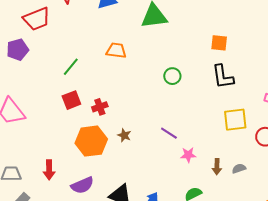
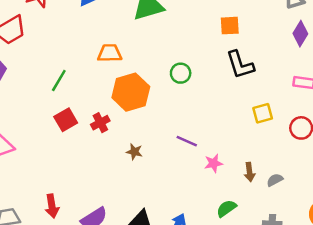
yellow square: (235, 120) -> (263, 113), size x0.7
orange hexagon: (91, 141) -> (131, 92), moved
gray semicircle: (239, 169) -> (275, 180), moved

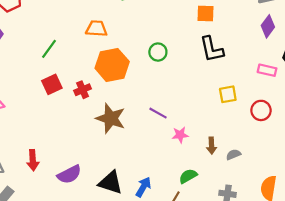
brown star: (134, 152) -> (111, 118), size x2.0

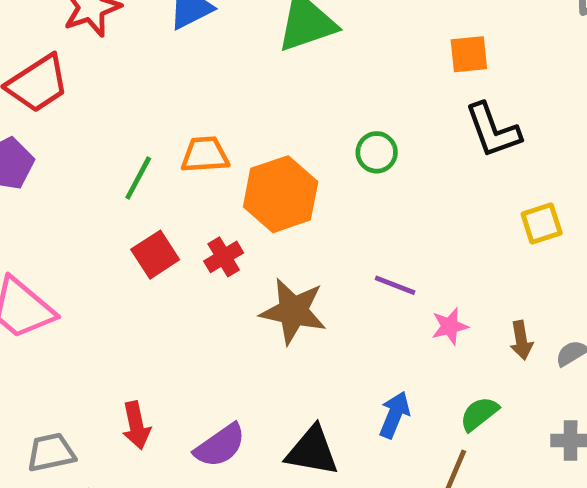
orange trapezoid: (96, 29) -> (205, 155), moved
blue arrow: (143, 187) -> (395, 415), moved

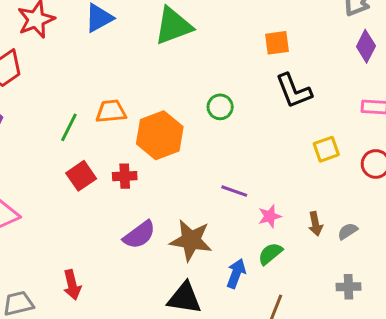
red cross: (224, 257) -> (125, 176), turned 30
brown star: (293, 311) -> (191, 240), moved
green semicircle: (479, 414) -> (270, 254), moved
purple semicircle: (220, 446) -> (139, 235), moved

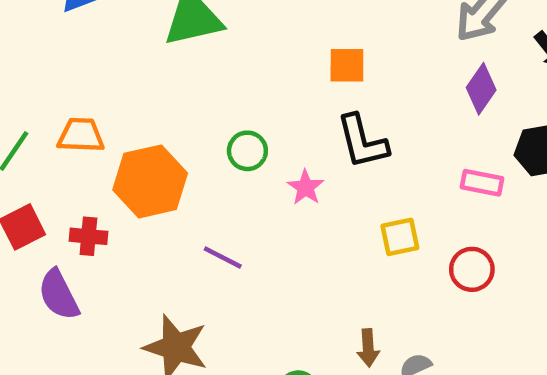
purple line: (234, 191) -> (223, 257), moved
pink star: (270, 216) -> (306, 187), moved, turned -30
purple semicircle: (139, 235) -> (59, 295), moved, turned 92

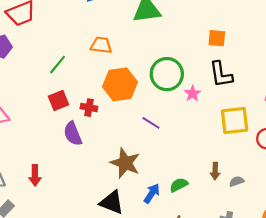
orange trapezoid: (81, 135) -> (101, 45), moved
green circle: (247, 151) -> (167, 74), size x1.8
yellow square: (400, 237) -> (235, 121), size x1.6

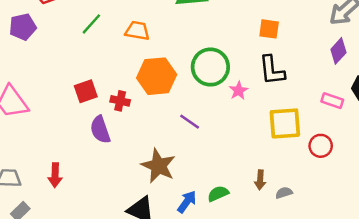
green line: (58, 65) -> (91, 24), moved

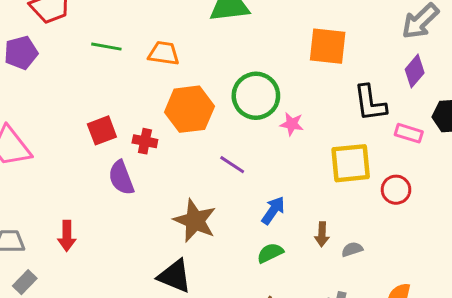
green line: (91, 24) -> (106, 47), turned 60
orange square: (269, 29) -> (328, 46), size x1.5
black L-shape: (272, 70) -> (370, 103), moved
pink star: (239, 91) -> (292, 124), turned -30
blue arrow: (187, 202) -> (273, 210), moved

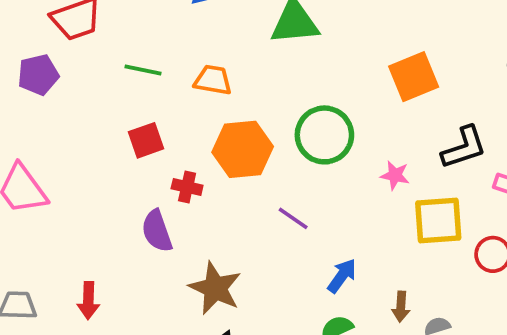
orange square: (328, 46) -> (414, 77), turned -30
black L-shape: (370, 103) -> (464, 147), turned -102
pink star: (292, 124) -> (395, 175), moved
red square: (102, 130) -> (146, 140), moved
brown star: (195, 221) -> (215, 288), moved

